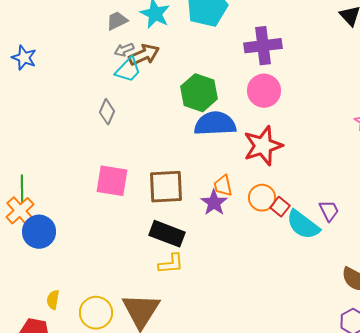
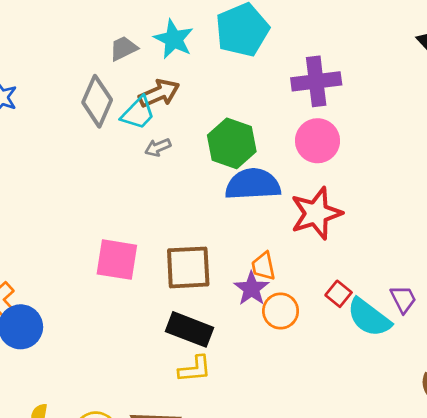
gray arrow: (124, 50) -> (158, 147), moved
gray diamond: (107, 112) -> (97, 101), moved, size x1.5
orange circle: (262, 198) -> (281, 311), moved

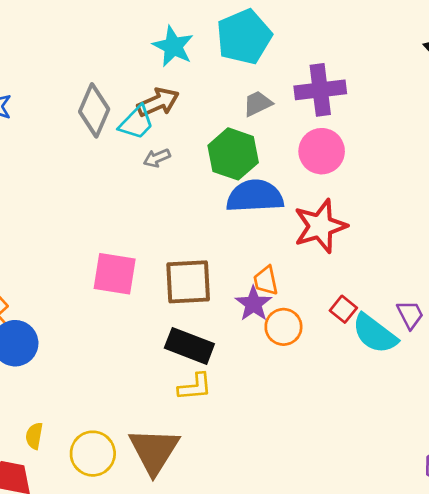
gray trapezoid: (124, 48) -> (258, 104), moved

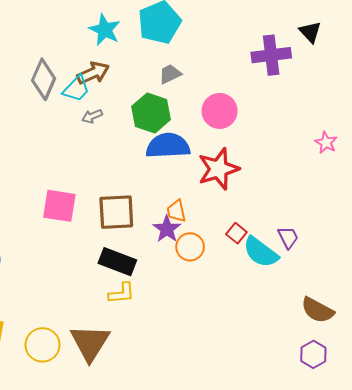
purple cross: (320, 90) -> (271, 55), moved

